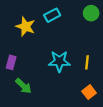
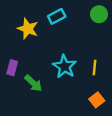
cyan star: (59, 61) -> (64, 66), turned 30
green arrow: (23, 86) -> (33, 83), moved

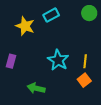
green arrow: (33, 83) -> (36, 88), moved, turned 150
orange square: (97, 100) -> (84, 80), moved

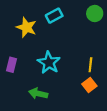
cyan star: (58, 60) -> (49, 63), moved

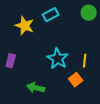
cyan star: (49, 63) -> (58, 59), moved
orange square: (89, 85) -> (76, 80), moved

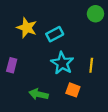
cyan rectangle: (51, 15) -> (55, 34), moved
orange square: (76, 80) -> (73, 90), moved, turned -32

